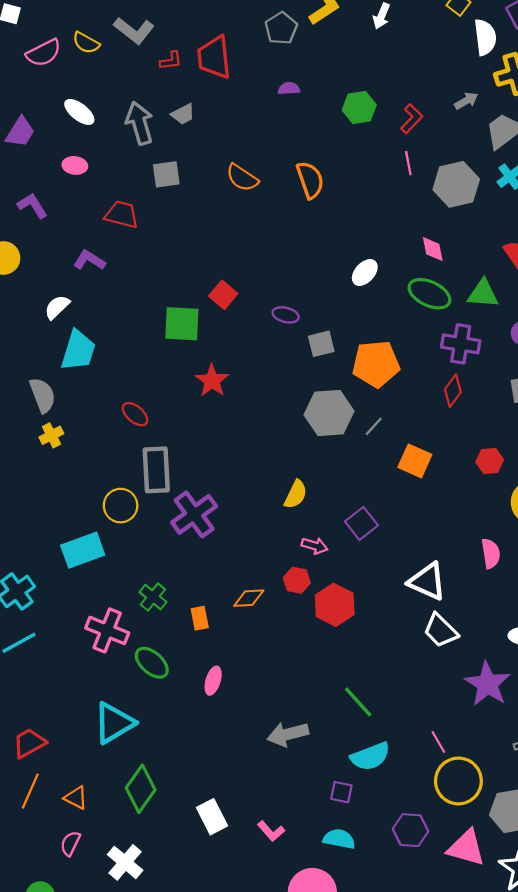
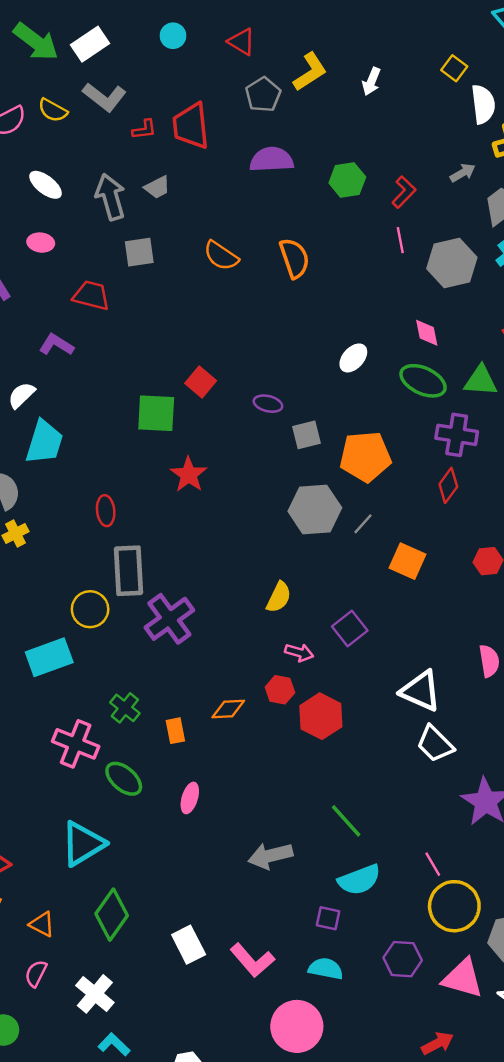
purple semicircle: (289, 89) -> (272, 160), size x1.8
red ellipse: (135, 414) -> (106, 511), turned 44
pink L-shape: (271, 831) -> (252, 960), size x1.5

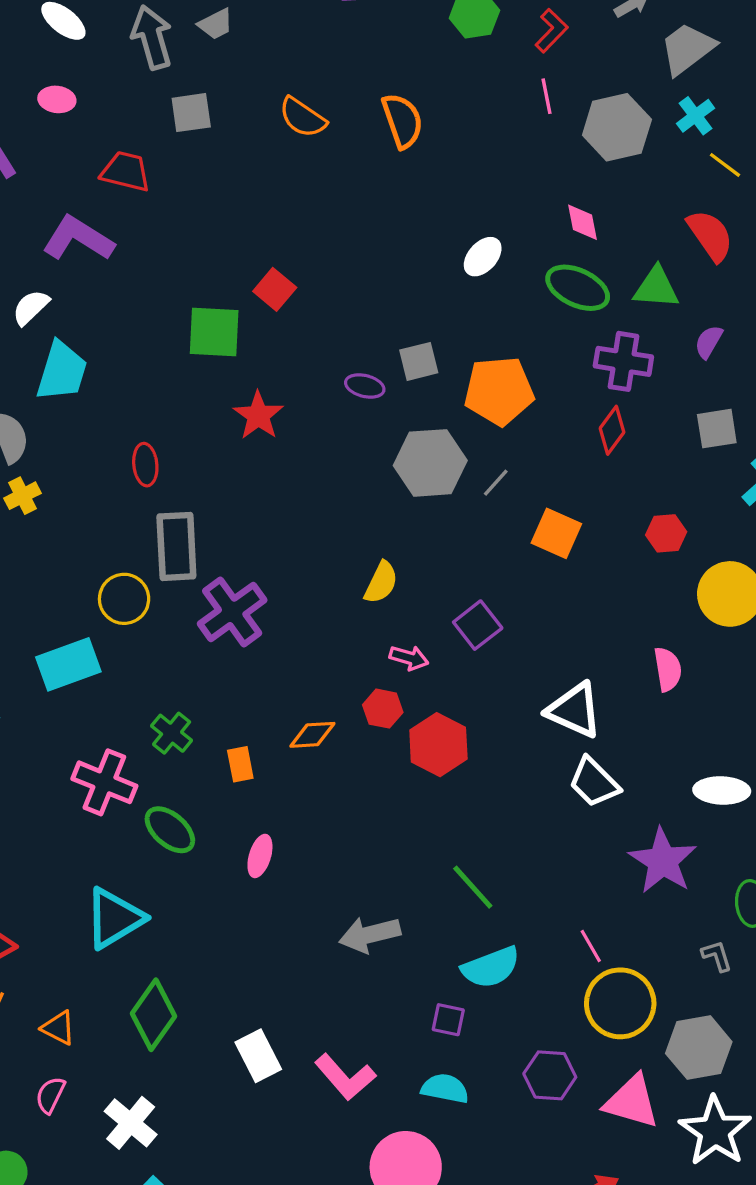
purple L-shape: (56, 345) -> (78, 239), size x1.5
purple ellipse: (268, 404) -> (365, 386), moved

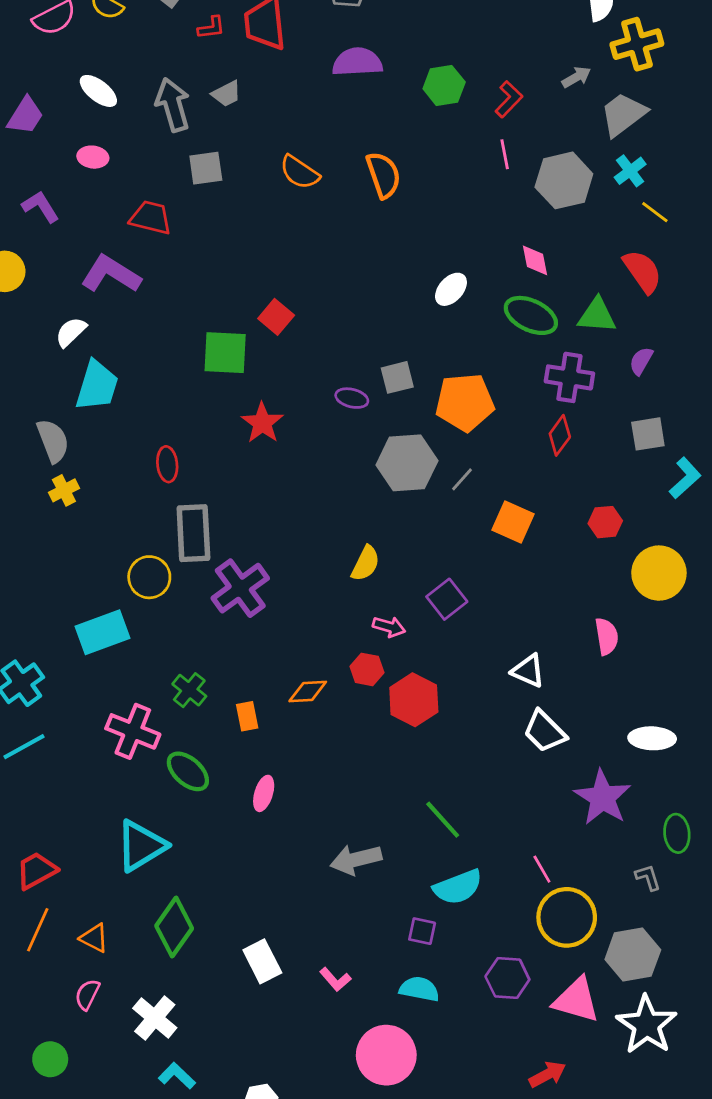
white triangle: (574, 710) -> (528, 671), size x0.7
pink L-shape: (345, 1077) -> (335, 979), size x0.6

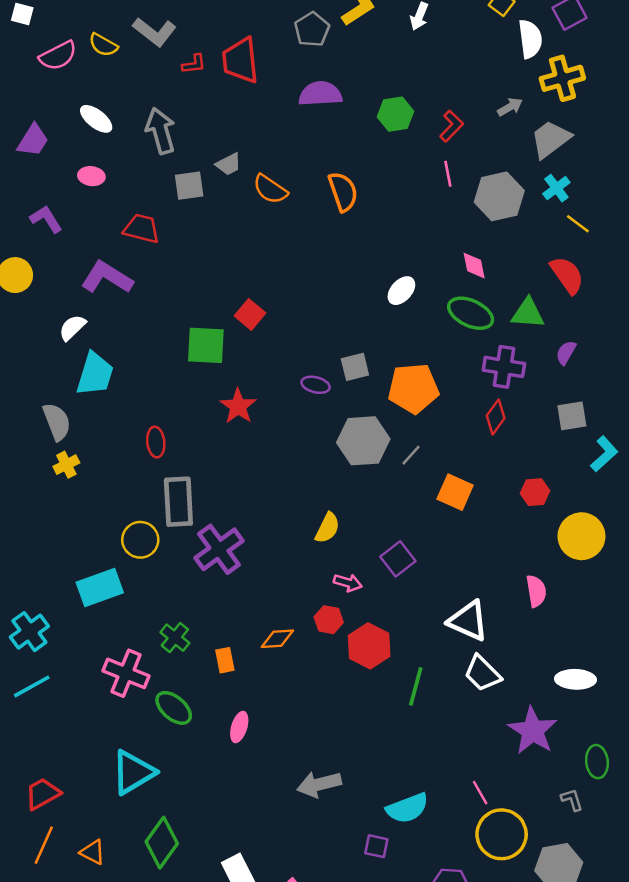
gray trapezoid: (226, 94) -> (229, 164), moved
white triangle: (528, 671) -> (468, 621), size x1.4
green line: (443, 820) -> (416, 686), moved, turned 57

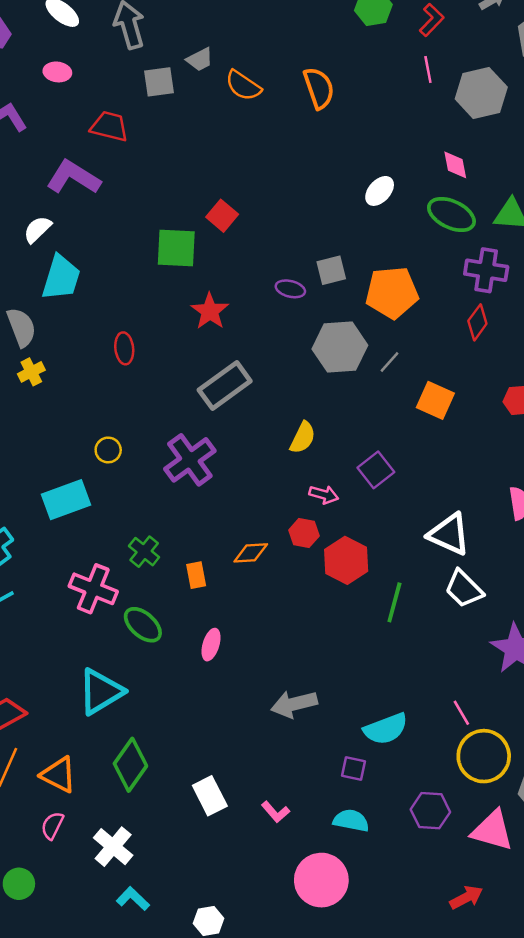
gray rectangle: (178, 502) -> (225, 386), moved, turned 57
yellow circle: (140, 540) -> (108, 450), size x0.7
orange triangle: (93, 852) -> (59, 775), size x1.4

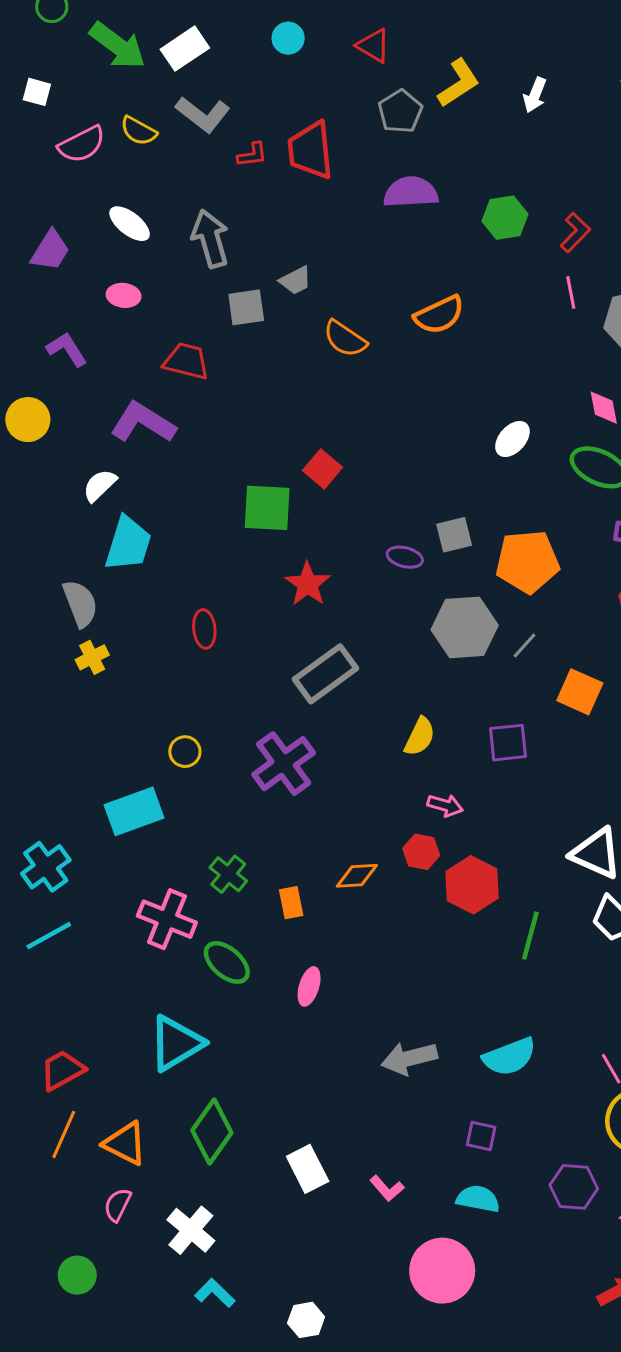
orange semicircle: (243, 86) -> (345, 339), moved
orange semicircle: (319, 88) -> (439, 315), turned 84
purple square: (376, 470) -> (508, 743), moved, turned 32
cyan semicircle: (386, 729) -> (509, 1057), moved

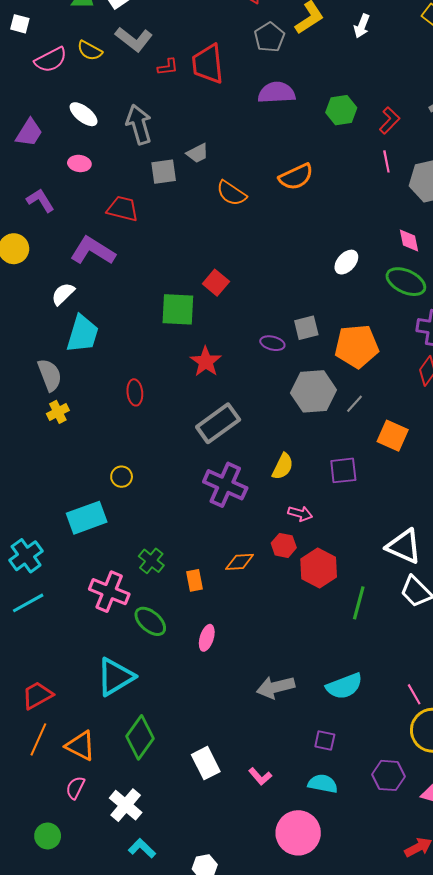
purple cross: (284, 764) -> (225, 485), moved, turned -30

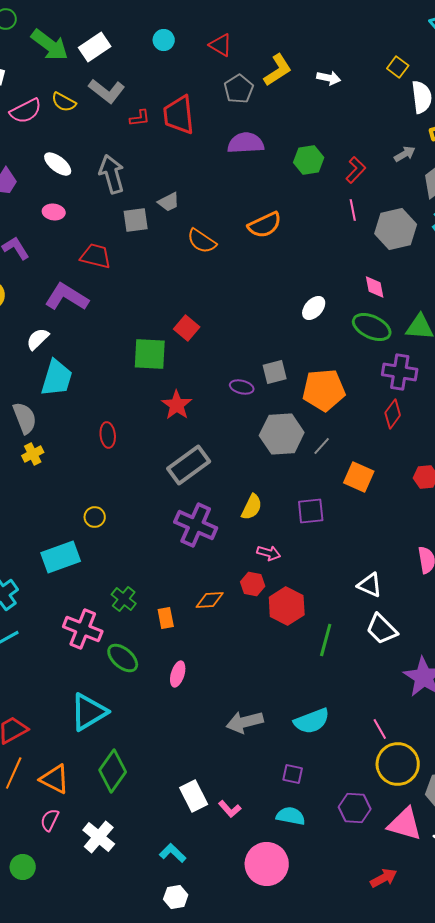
white arrow: (362, 26) -> (329, 78), turned -100
white triangle: (404, 546) -> (370, 585), size x0.7
white rectangle: (206, 763) -> (194, 796), moved
cyan L-shape: (142, 848) -> (173, 853), moved

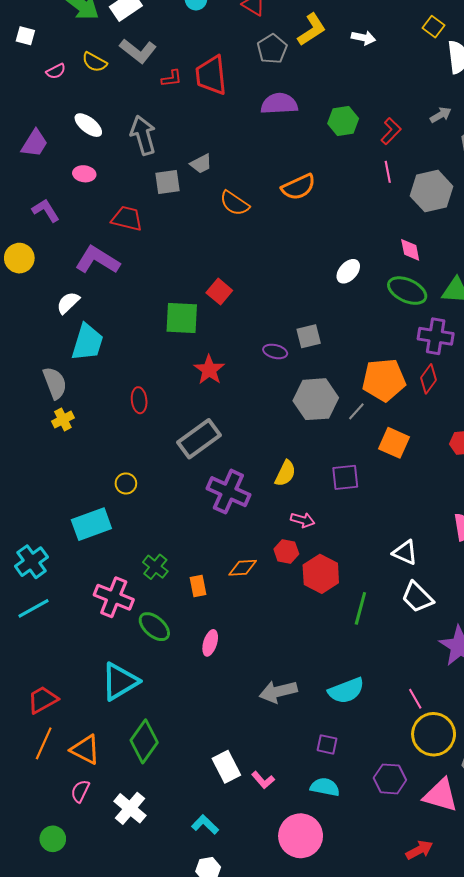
pink semicircle: (26, 111) -> (56, 71), size x0.6
orange pentagon: (324, 390) -> (384, 380), moved
gray rectangle: (189, 465) -> (199, 439), moved

